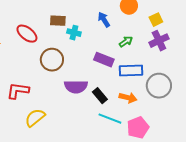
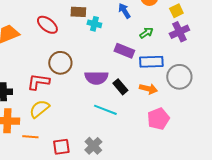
brown circle: (52, 60) -> (60, 63), moved
yellow semicircle: (35, 118) -> (39, 109), moved
cyan line: (110, 119) -> (105, 110), moved

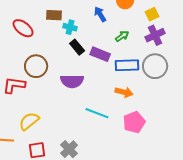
gray circle: (179, 77) -> (155, 66), moved
black rectangle: (120, 87) -> (77, 47), moved
yellow semicircle: (39, 109) -> (29, 121), moved
cyan line: (105, 110) -> (97, 113), moved

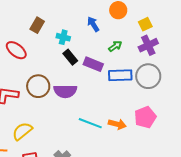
brown rectangle: (54, 15) -> (37, 25), moved, turned -63
red ellipse: (23, 28) -> (16, 50), moved
brown circle: (36, 66) -> (38, 86), moved
orange arrow: (124, 92) -> (117, 124), moved
pink pentagon: (134, 122) -> (145, 117), moved

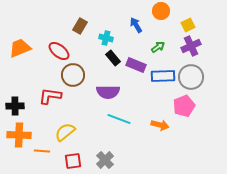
brown circle: (38, 86) -> (73, 75), moved
pink pentagon: (145, 117) -> (184, 106), moved
cyan line: (90, 123) -> (119, 119), moved

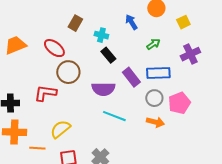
purple cross: (191, 46) -> (190, 54), moved
purple rectangle: (136, 65) -> (131, 77), moved, turned 30
gray circle: (191, 77) -> (154, 98), moved, size x0.7

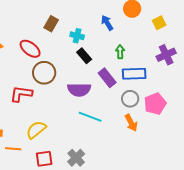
green arrow: (153, 44) -> (120, 52), moved, turned -56
orange arrow: (155, 122) -> (131, 123), turned 48

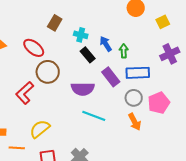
blue arrow: (107, 23) -> (106, 44), moved
red L-shape: (21, 94) -> (25, 93), turned -50

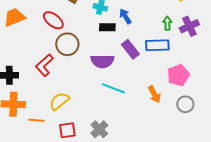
green arrow: (124, 51) -> (167, 23), moved
black rectangle: (88, 55) -> (107, 27), turned -49
gray circle: (134, 98) -> (185, 104), moved

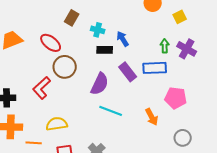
purple cross: (189, 26) -> (187, 49), turned -36
purple semicircle: (102, 61) -> (100, 84), turned -65
pink pentagon: (178, 75) -> (176, 98), turned 30
yellow semicircle: (59, 101) -> (57, 124), turned 30
gray circle: (185, 104) -> (183, 138), moved

